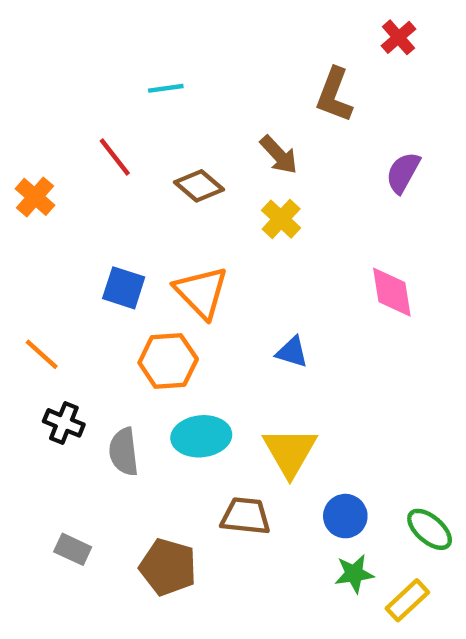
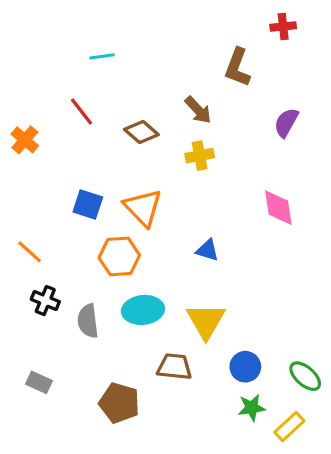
red cross: (399, 37) -> (283, 26), turned 35
cyan line: (166, 88) -> (102, 56), moved
yellow cross: (281, 219) -> (200, 156), turned 36
gray rectangle: (73, 549) -> (39, 382), moved

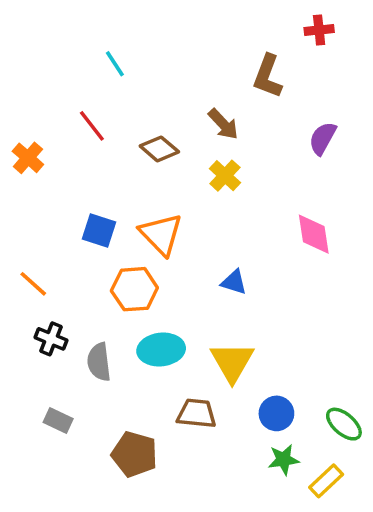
cyan line: (102, 56) -> (115, 64), turned 65
yellow cross: (200, 156) -> (225, 176), turned -36
gray rectangle: (39, 382) -> (58, 421), moved

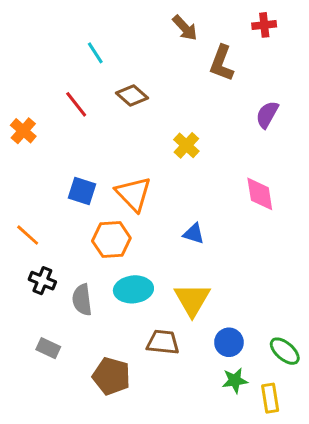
brown arrow: (223, 124) -> (185, 28), moved
brown diamond: (159, 149) -> (132, 95), moved
yellow rectangle: (326, 481) -> (270, 398), turned -56

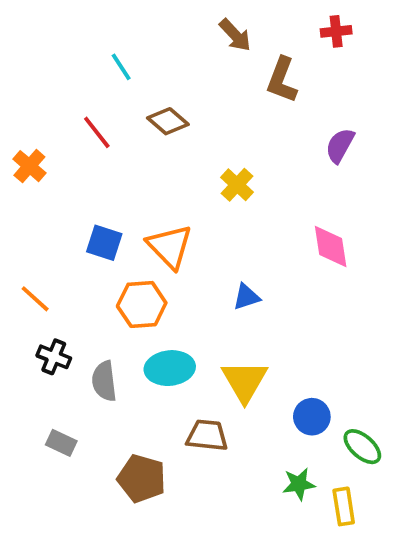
blue triangle: (194, 234) -> (246, 297), turned -35
blue circle: (229, 342) -> (312, 417), moved

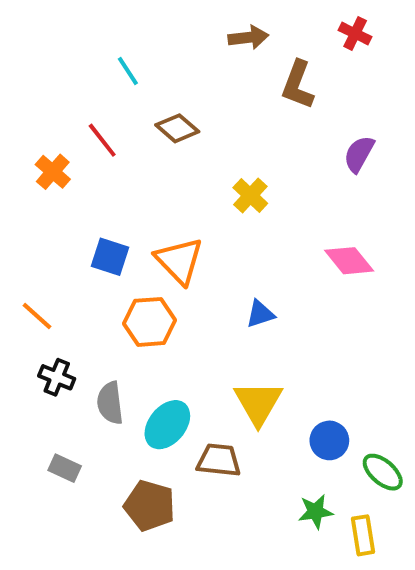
red cross: (336, 31) -> (355, 33), turned 32
brown arrow: (235, 35) -> (248, 37), turned -54
orange cross: (29, 166) -> (53, 172), moved
pink diamond: (331, 246) -> (349, 261), turned -30
cyan ellipse: (170, 368) -> (167, 425), moved, turned -45

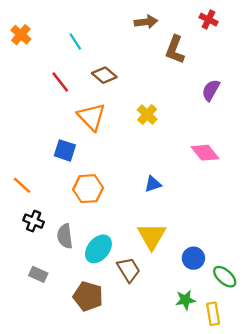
orange cross: (53, 172) -> (21, 35), moved
orange triangle: (179, 261) -> (92, 117), moved
brown trapezoid: (219, 460) -> (129, 270), turned 52

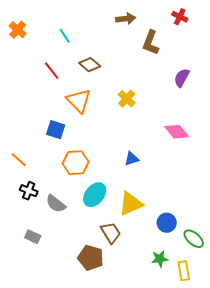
gray semicircle: (65, 236) -> (56, 204), turned -45
yellow triangle: (152, 236) -> (131, 204), turned 36
cyan ellipse: (98, 249) -> (95, 195), moved
brown pentagon: (88, 296) -> (91, 258), moved

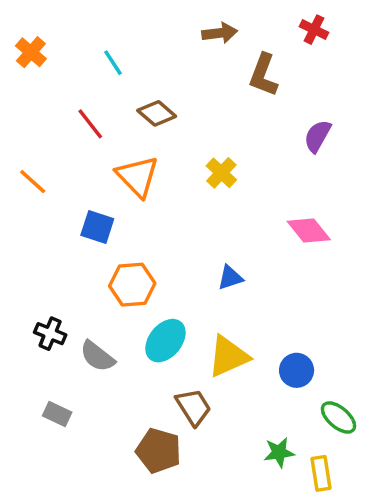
orange line: (19, 160) -> (33, 182), moved
blue circle: (167, 223) -> (297, 370), moved

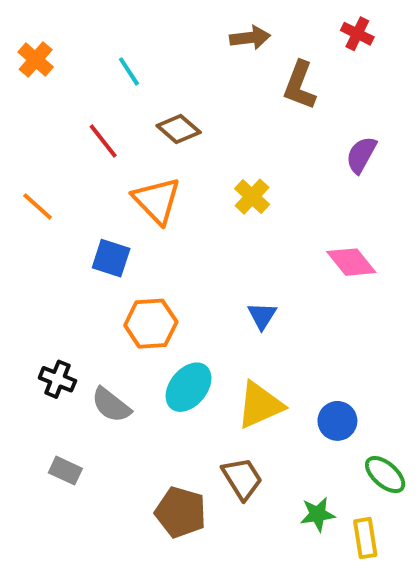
blue triangle: (230, 278) -> (262, 316), turned -40
brown trapezoid: (193, 407) -> (242, 478), moved

